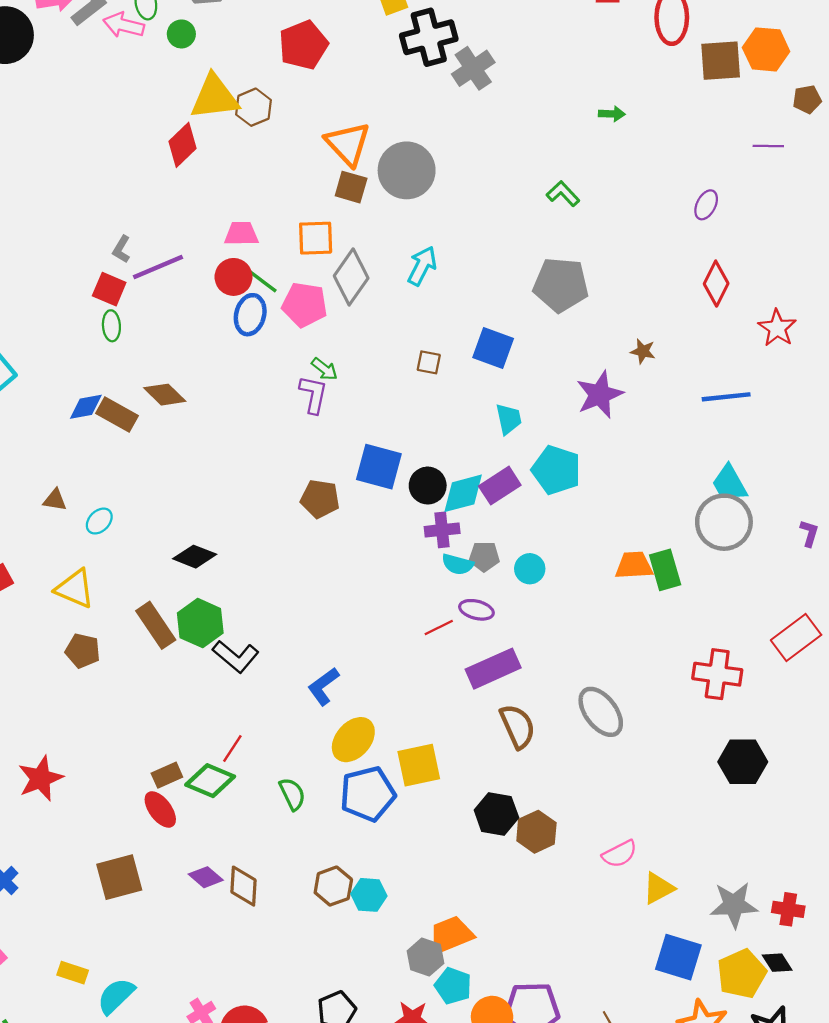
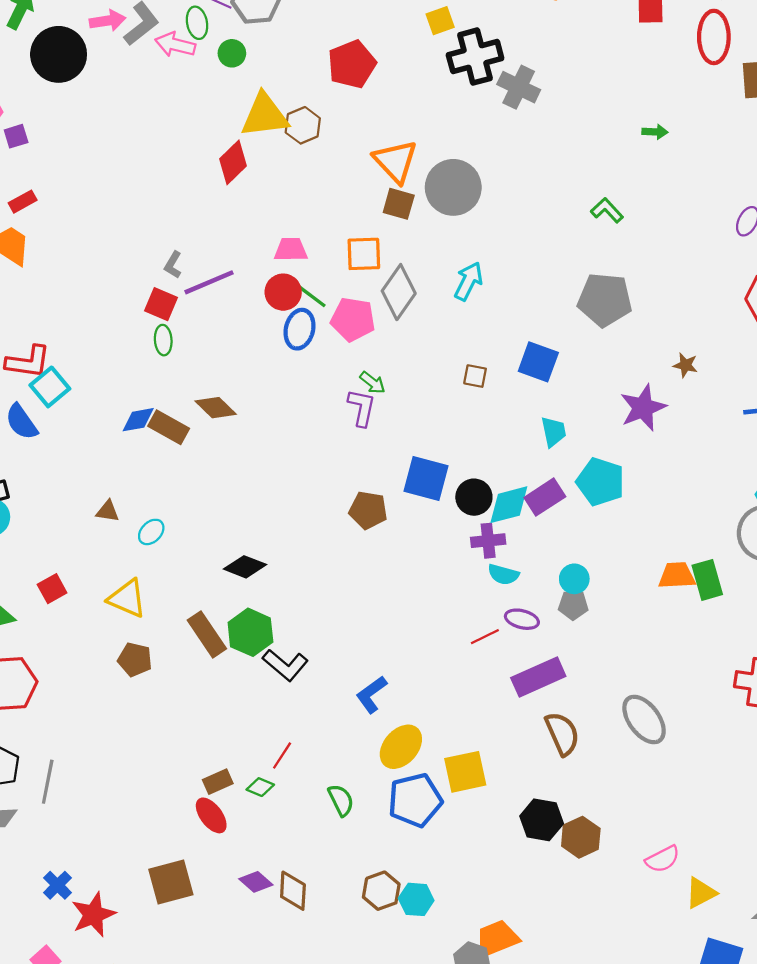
gray cross: (473, 68) -> (519, 87), turned -30
gray pentagon: (484, 557) -> (573, 605), moved
red star: (40, 778) -> (93, 915), moved
green diamond: (210, 781) -> (260, 787), size x0.6

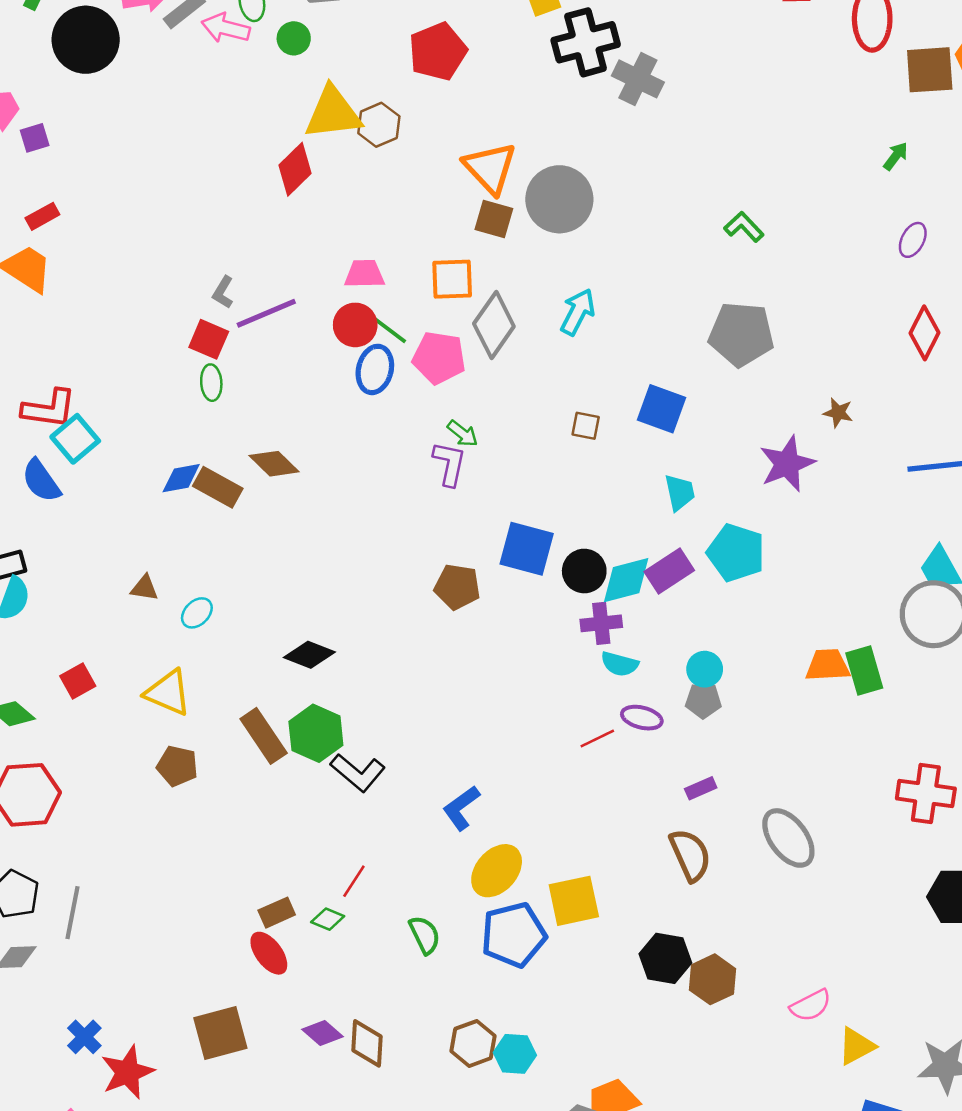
green arrow: (655, 132) -> (896, 156), moved, turned -55
purple rectangle: (538, 677) -> (701, 788), moved, size x0.5

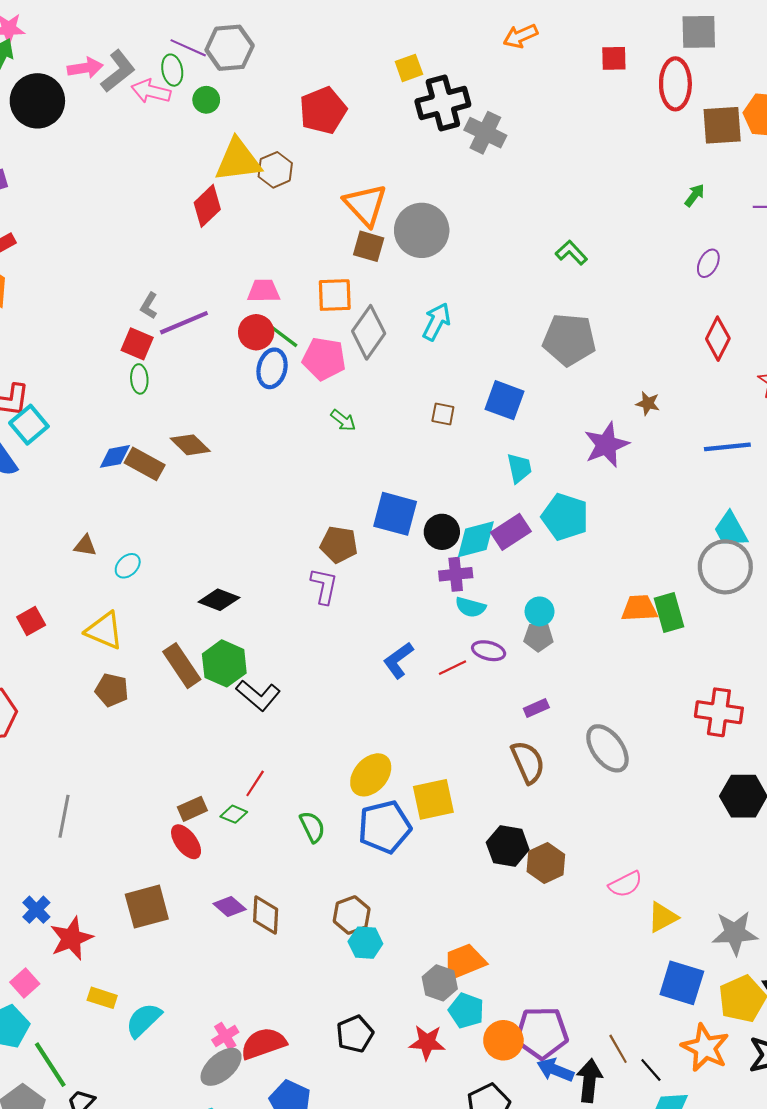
purple L-shape: (449, 464) -> (324, 586), moved
blue L-shape: (461, 808) -> (398, 660), moved
gray line: (73, 913) -> (64, 816), moved
cyan hexagon: (515, 1054) -> (365, 943), moved

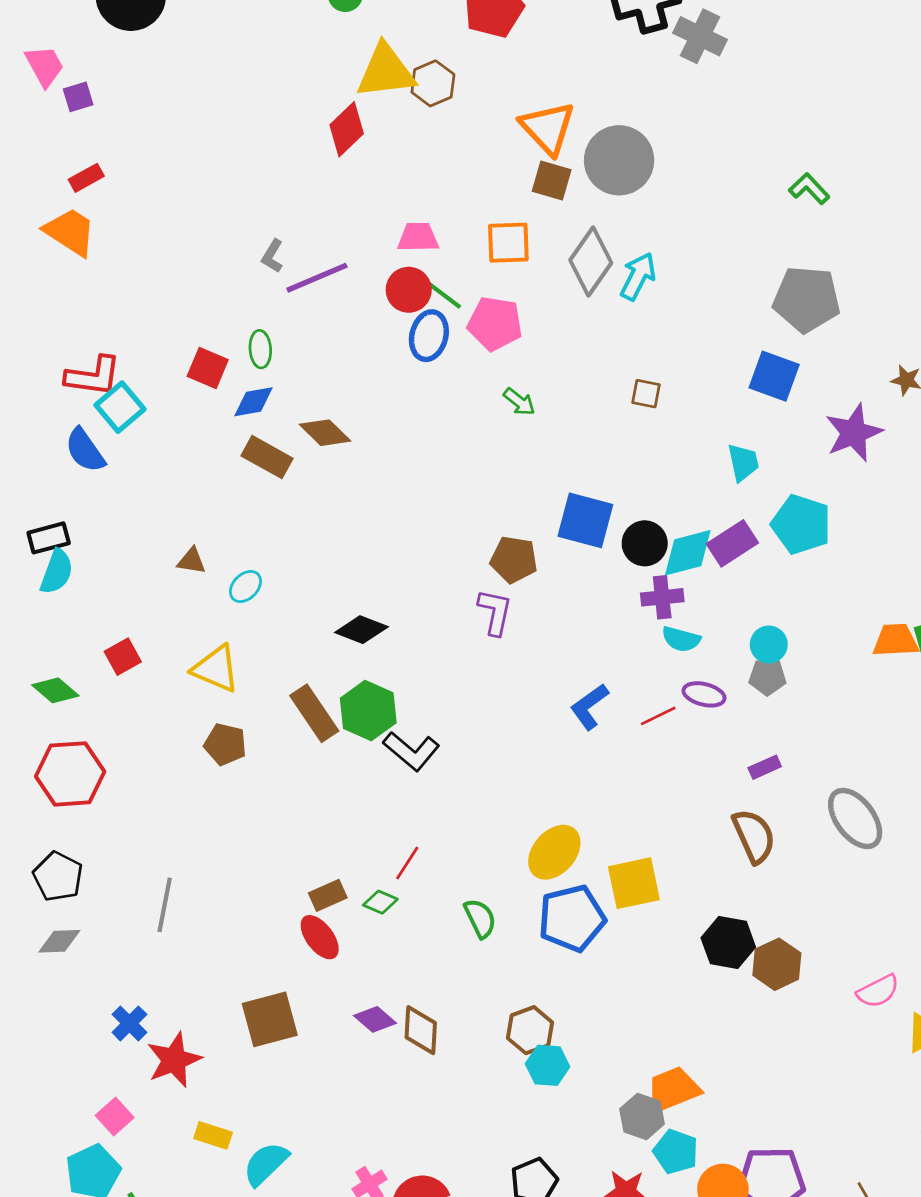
gray diamond: (369, 332) -> (591, 261), moved
red square: (137, 344) -> (208, 368), moved
blue square: (504, 400) -> (774, 376), moved
blue diamond: (115, 456) -> (254, 402), moved

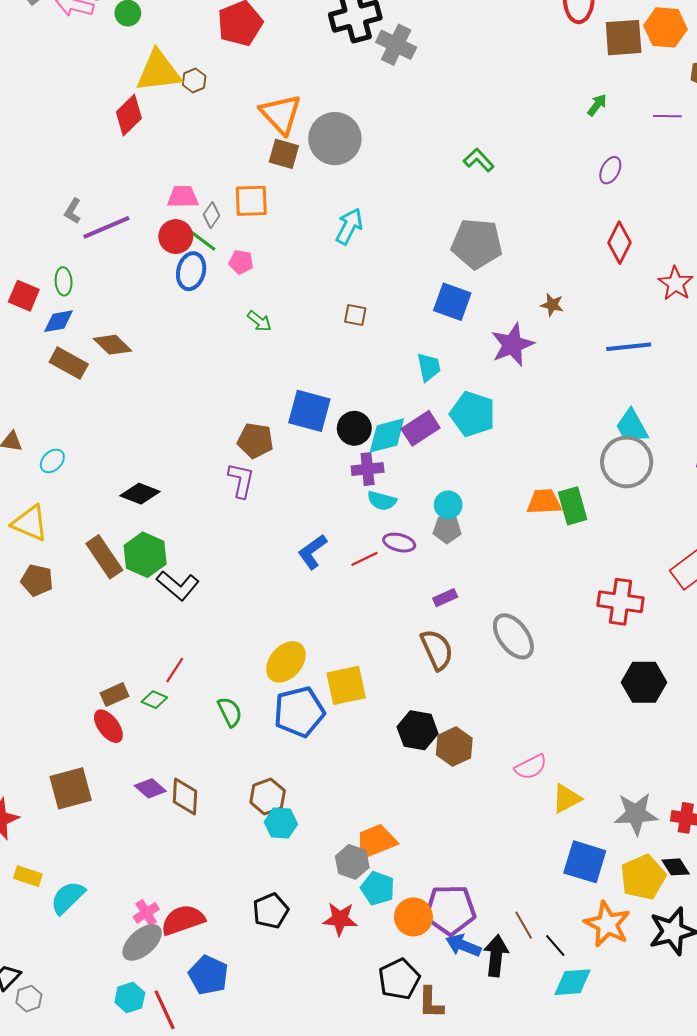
brown hexagon: (433, 83) -> (194, 80), size x0.7
gray diamond: (591, 261) -> (211, 215), moved, size x0.5
pink pentagon: (495, 324) -> (241, 262), size x0.6

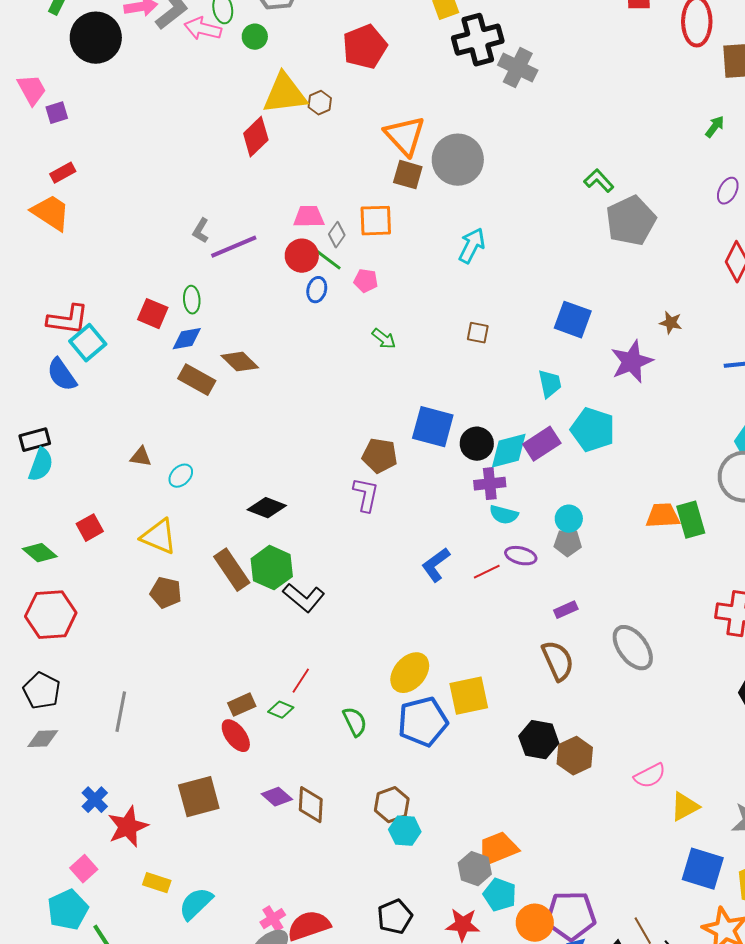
gray pentagon: (477, 244) -> (631, 221), moved, turned -30
blue ellipse: (191, 271) -> (317, 290), size x0.7

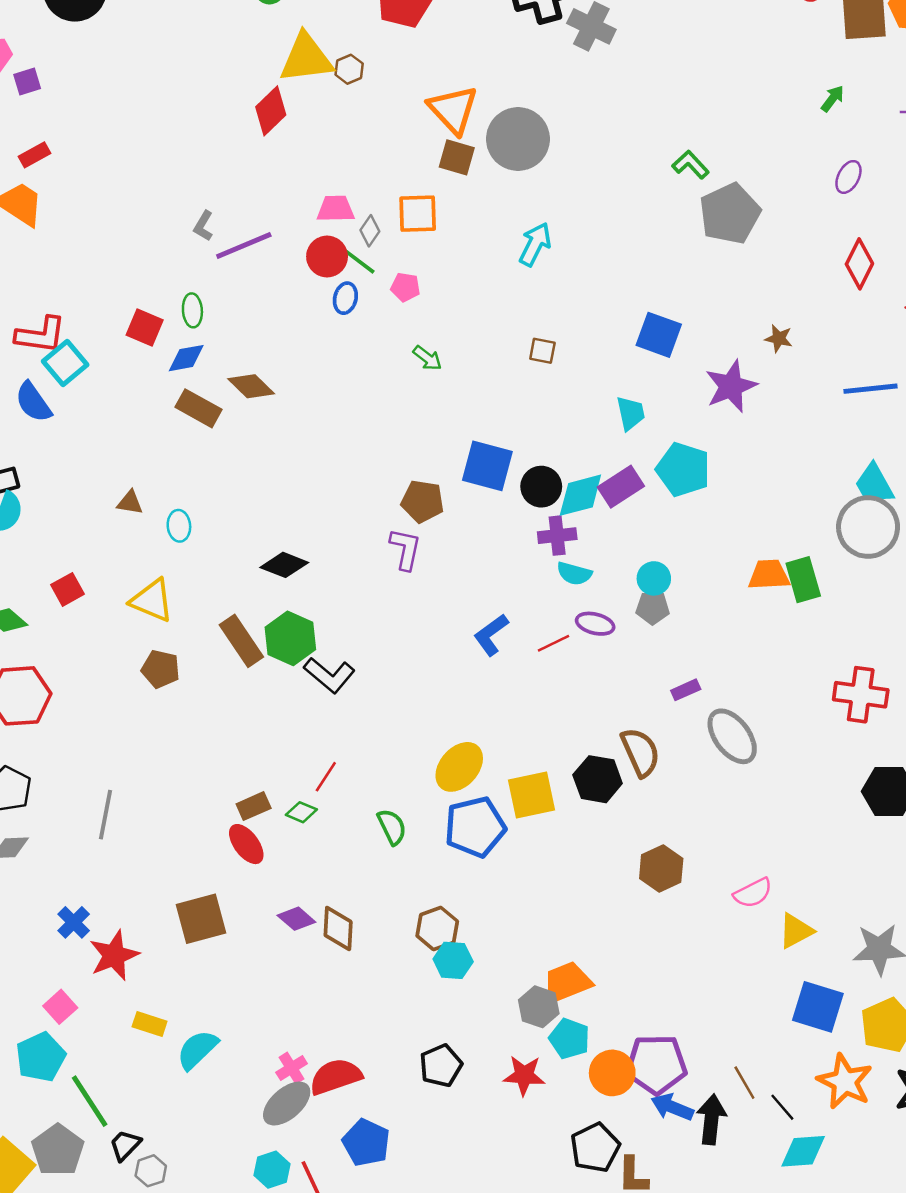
cyan ellipse: (181, 476) -> (179, 526), turned -50
purple rectangle: (566, 610) -> (686, 690), moved
black hexagon: (539, 740) -> (598, 779), moved

